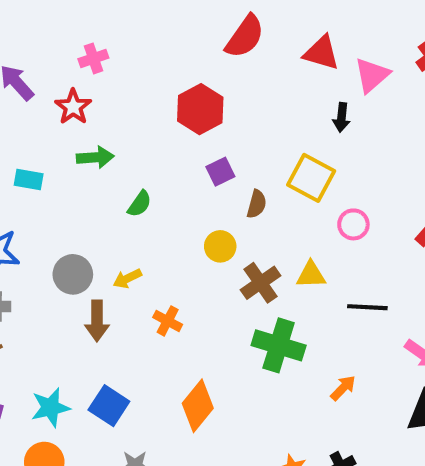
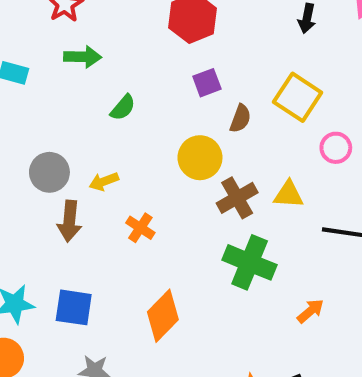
black arrow: (342, 117) -> (307, 18), moved
yellow circle: (220, 246) -> (200, 158), size x1.4
blue square: (109, 406) -> (74, 307), turned -30

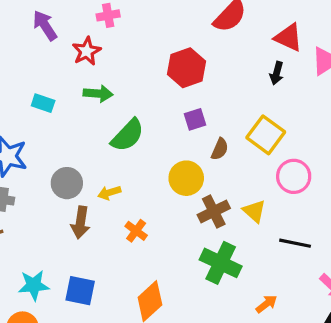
green semicircle: (123, 108) -> (128, 135), size x1.6
pink circle: (336, 148) -> (294, 176), size x1.4
yellow triangle: (289, 194) -> (254, 211), turned 35

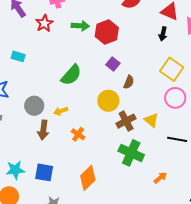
green arrow: (98, 94) -> (80, 26), moved
purple square: (195, 119) -> (113, 64), turned -32
yellow square: (266, 135) -> (172, 69), moved

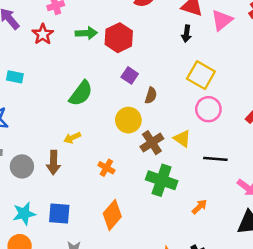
gray circle: (34, 106) -> (22, 166), moved
orange cross: (78, 134) -> (106, 168), moved

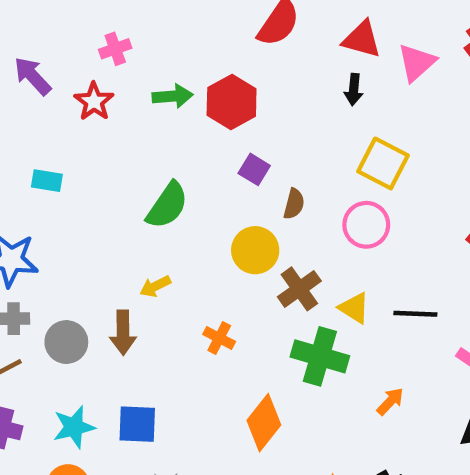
pink circle: (208, 109) -> (366, 225), moved
yellow triangle: (182, 139) -> (354, 308), moved
orange diamond: (112, 215) -> (264, 423), moved

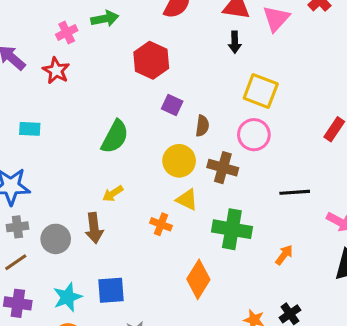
green arrow: (173, 96) -> (105, 19), moved
brown cross: (299, 289) -> (223, 168), moved, turned -32
yellow triangle: (354, 308) -> (187, 200), moved

